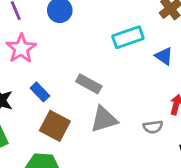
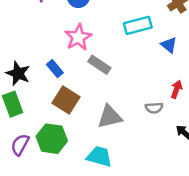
pink star: (21, 48) -> (78, 37), moved
gray triangle: (104, 119) -> (110, 117), moved

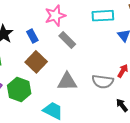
gray semicircle: (154, 108) -> (103, 82), size x1.5

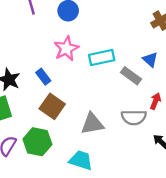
cyan rectangle: (103, 16) -> (102, 58), moved
gray rectangle: (67, 40) -> (131, 76), moved

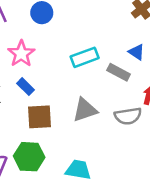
pink star: (66, 49) -> (21, 54), moved
brown square: (52, 106) -> (40, 117), turned -30
gray triangle: (92, 124) -> (85, 110), moved

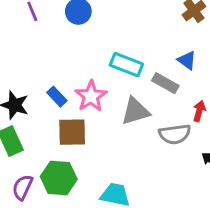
pink star: (21, 54) -> (91, 96), moved
cyan rectangle: (85, 57) -> (126, 65), turned 40
gray triangle: (85, 110) -> (135, 111), moved

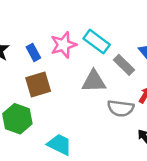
pink star: (91, 96) -> (63, 45), moved
brown square: (72, 132) -> (38, 85), turned -30

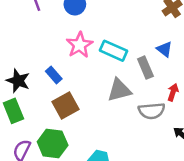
pink star: (63, 45) -> (80, 45), moved
gray rectangle: (124, 65) -> (145, 68), turned 35

